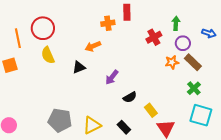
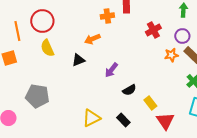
green arrow: (176, 23) -> (183, 10), moved
gray pentagon: (60, 120) -> (37, 96), moved

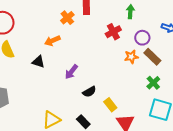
green arrow: (183, 10) -> (130, 12), moved
orange cross: (107, 16) -> (67, 18), turned -32
black triangle: (78, 60) -> (38, 62), turned 40

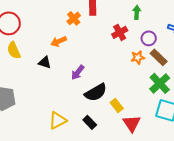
green cross: (153, 83) -> (160, 83), size x1.5
black semicircle: (89, 92) -> (96, 92), size x1.6

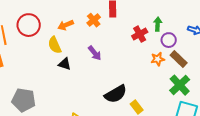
green arrow: (137, 12) -> (158, 24), moved
orange arrow: (59, 41) -> (66, 25), moved
yellow semicircle: (14, 50) -> (55, 45), moved
purple arrow: (78, 72) -> (95, 53), moved, turned -77

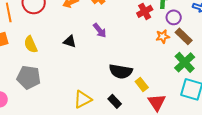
yellow semicircle: (55, 45) -> (31, 44), moved
black semicircle: (116, 94) -> (121, 71), turned 40

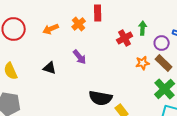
purple circle: (174, 17) -> (162, 43), moved

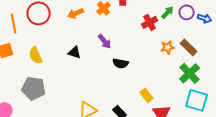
green arrow: (143, 28) -> (168, 12), turned 40
purple circle: (162, 43) -> (187, 12), moved
black semicircle: (101, 98) -> (121, 63), moved, size x0.7

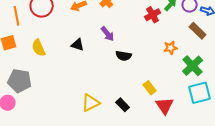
orange star: (168, 47) -> (171, 48), moved
brown rectangle: (189, 47) -> (198, 31), moved
gray pentagon: (34, 88) -> (20, 81), moved
cyan square: (197, 100) -> (200, 93), turned -30

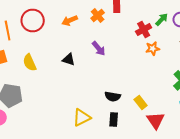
orange star: (171, 48) -> (153, 48), moved
black semicircle: (124, 56) -> (113, 96), moved
black rectangle: (123, 105) -> (114, 120), turned 48

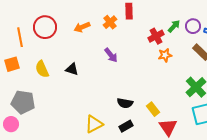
black triangle: (69, 60) -> (72, 69), moved
black rectangle: (114, 120) -> (126, 126), turned 56

